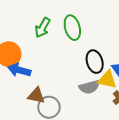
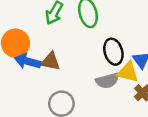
brown triangle: (36, 96) -> (51, 61), moved

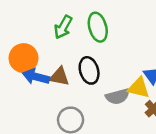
black ellipse: (113, 52) -> (89, 70), moved

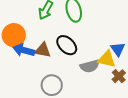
black ellipse: (89, 70) -> (67, 45), turned -30

